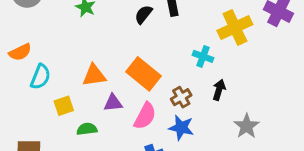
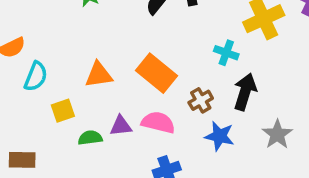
black arrow: (219, 90) -> (245, 92), size x1.5
purple triangle: (113, 103) -> (121, 126), moved
pink semicircle: (145, 116) -> (158, 122), turned -104
blue star: (181, 128) -> (219, 136), moved

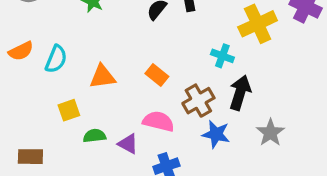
orange rectangle: (157, 73) -> (157, 75), size x0.6
cyan semicircle: (36, 77) -> (56, 59), moved
brown cross: (201, 100) -> (198, 101), size x1.4
purple triangle: (121, 126) -> (128, 144), moved, turned 35

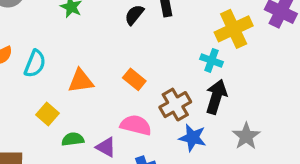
cyan cross: (222, 56) -> (212, 60), moved
yellow square: (69, 110) -> (48, 114), turned -30

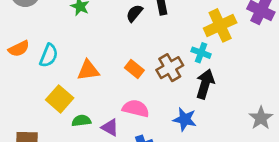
brown cross: (175, 105) -> (170, 68), moved
yellow square: (48, 114) -> (60, 99), size x1.4
gray star: (246, 136) -> (261, 118), moved

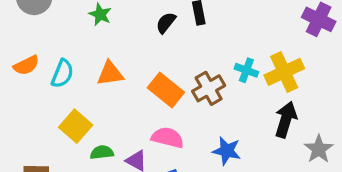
yellow cross: (220, 25) -> (284, 72), moved
orange rectangle: (134, 69) -> (166, 90), size x1.5
orange triangle: (88, 70) -> (110, 74), moved
black arrow: (205, 84) -> (286, 120), moved

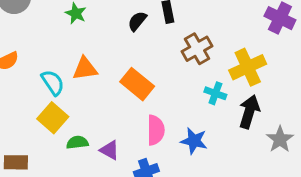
cyan cross: (246, 70) -> (215, 93), moved
cyan semicircle: (62, 74) -> (53, 83), moved, turned -56
brown cross: (209, 88) -> (197, 49), moved
pink semicircle: (168, 138) -> (156, 130), moved, turned 76

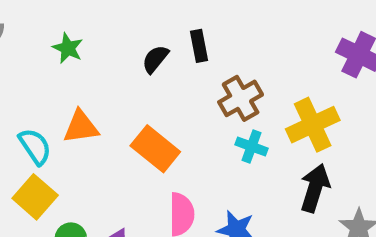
cyan cross: (215, 93) -> (251, 147), moved

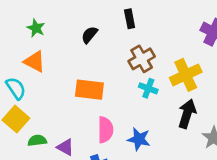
black rectangle: (199, 46) -> (130, 19), moved
orange triangle: (81, 127) -> (35, 62), moved, turned 35
orange rectangle: (155, 149) -> (89, 90), turned -32

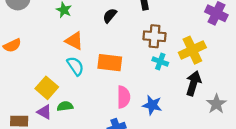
brown cross: (142, 59) -> (154, 36), turned 35
orange triangle: (35, 62) -> (74, 41), moved
cyan semicircle: (16, 88) -> (75, 66), moved
purple triangle: (65, 147) -> (44, 112), moved

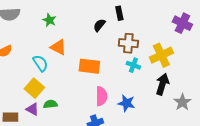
black semicircle: (110, 16) -> (99, 25), moved
cyan semicircle: (75, 66) -> (40, 63), moved

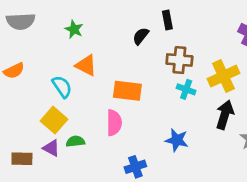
pink semicircle: (101, 96) -> (114, 123), moved

